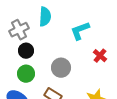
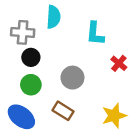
gray cross: (19, 30) -> (23, 32), turned 30
cyan L-shape: (80, 31) -> (95, 34), turned -65

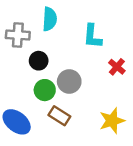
black circle: (31, 57) -> (39, 61), moved
green circle: (31, 85) -> (45, 90), moved

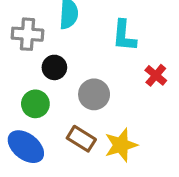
green circle: (45, 90) -> (35, 104), moved
yellow star: (112, 121) -> (121, 145), moved

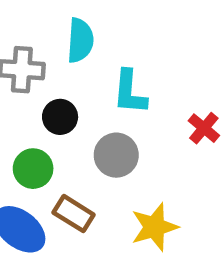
cyan L-shape: (124, 36) -> (130, 92), moved
brown rectangle: (81, 139) -> (74, 214), moved

